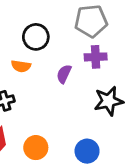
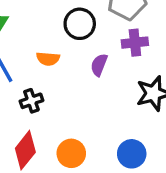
black circle: (36, 37) -> (80, 24), moved

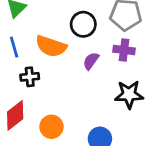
orange semicircle: (48, 59) -> (51, 46), size x1.6

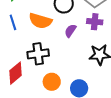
black cross: (30, 77) -> (38, 54), moved, size x1.5
orange circle: (51, 127) -> (52, 82), moved

